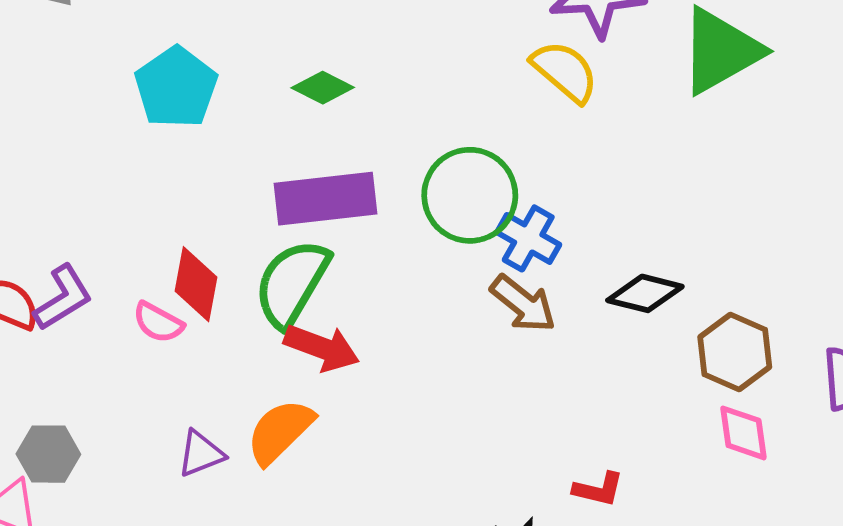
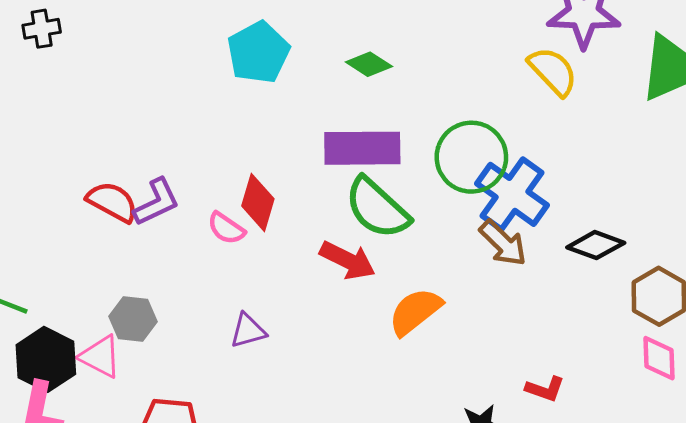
blue cross: (528, 238) -> (512, 194), size x1.5
green semicircle: (292, 283) -> (377, 208), moved, turned -84
orange semicircle: (280, 431) -> (415, 312), moved

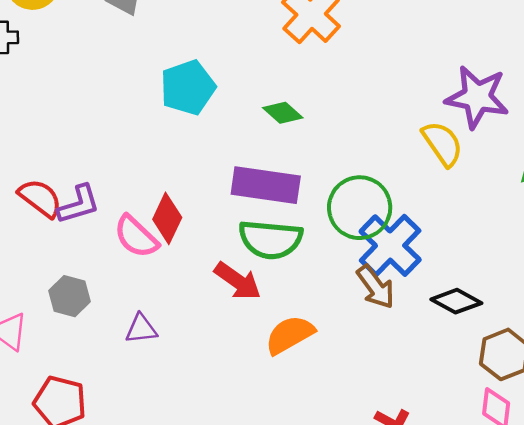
green semicircle: (377, 208) -> (270, 239), turned -46
pink semicircle: (226, 228) -> (136, 237), size x1.4
gray hexagon: (133, 319) -> (70, 296), moved

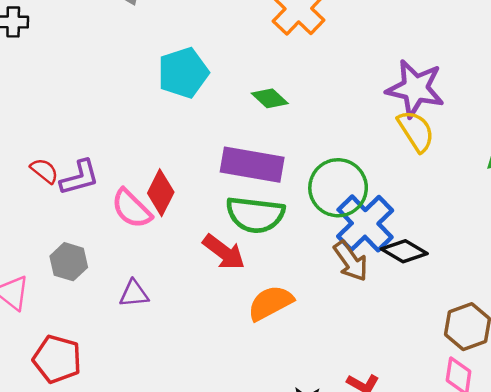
purple star: (477, 97) -> (415, 89), moved
red semicircle: (40, 198) -> (44, 171), size x0.7
black diamond: (456, 301) -> (404, 251), moved

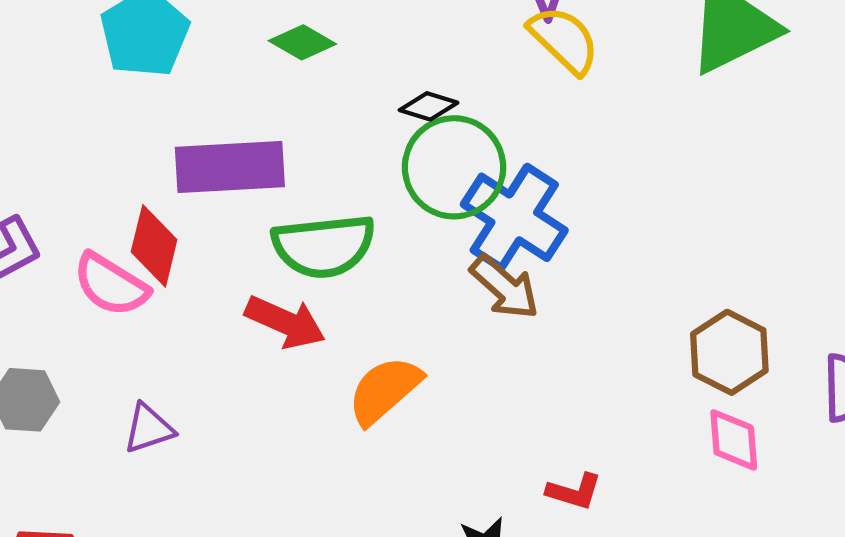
purple rectangle: (252, 165) -> (230, 167), moved
black diamond: (404, 251) -> (429, 106), moved, size x0.7

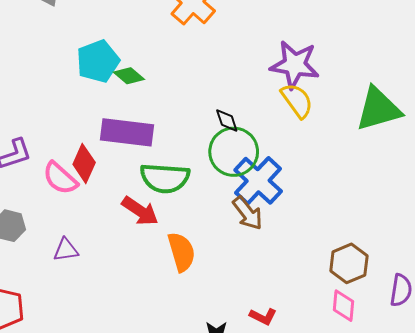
green diamond: (302, 42) -> (129, 76), moved
black diamond: (429, 106) -> (227, 121), turned 44
orange semicircle: (385, 390) -> (181, 252), turned 105

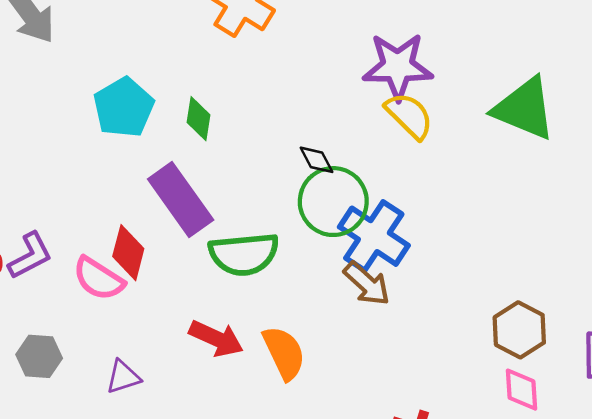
green diamond: (129, 76) -> (198, 119), moved, turned 68
green triangle: (378, 109) -> (524, 109), turned 48
purple rectangle: (127, 132) -> (181, 199), turned 57
red arrow: (140, 211) -> (216, 338), moved

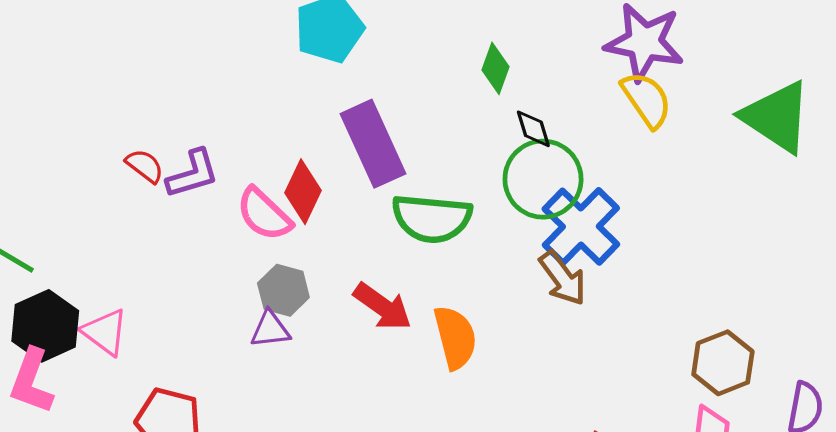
green diamond: (198, 119) -> (496, 68), moved
gray hexagon: (39, 356) -> (283, 290), moved

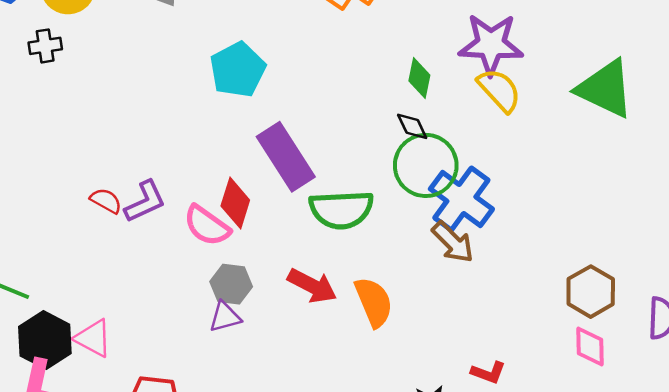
green diamond: (496, 68) -> (419, 78), moved

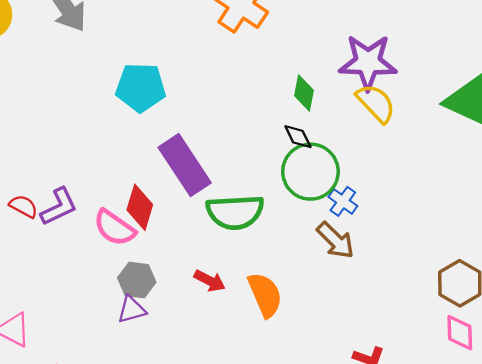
cyan pentagon: (238, 70) -> (141, 87), turned 30
blue cross: (461, 199) -> (343, 201), size x0.5
red arrow: (312, 286) -> (210, 281), size x0.7

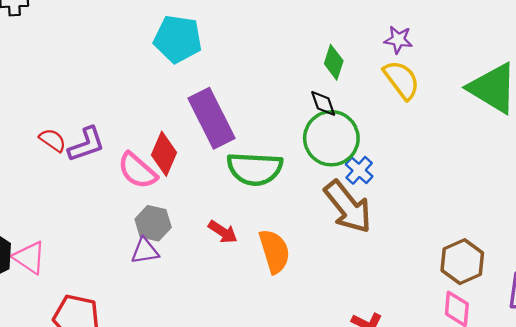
purple star: (368, 62) -> (398, 40), size x0.5
brown arrow: (336, 240) -> (348, 207), size x1.4

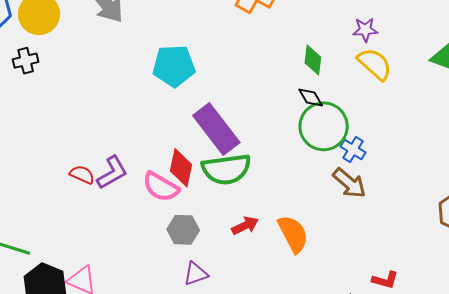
green semicircle: (255, 169) -> (226, 169), moved
brown arrow: (348, 207) -> (349, 183), size x0.7
red arrow: (223, 232) -> (245, 226), turned -48
purple triangle: (145, 251) -> (196, 274), moved

